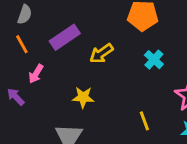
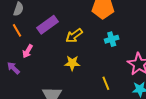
cyan cross: (154, 60) -> (112, 39), turned 32
yellow star: (83, 97) -> (72, 63), moved

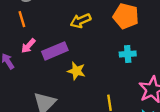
purple rectangle: (48, 25) -> (55, 51), moved
yellow arrow: (74, 36) -> (81, 21), moved

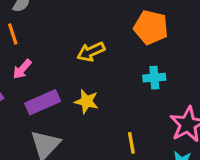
yellow arrow: (81, 21) -> (91, 52), moved
purple rectangle: (55, 51) -> (43, 102), moved

